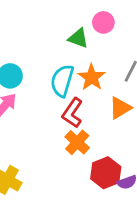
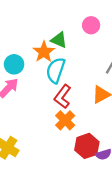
green triangle: (78, 38) -> (59, 40), moved
orange star: (92, 77) -> (44, 52), moved

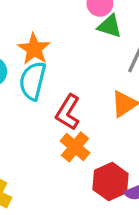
green triangle: (59, 40) -> (110, 26), moved
cyan semicircle: (56, 70) -> (33, 81), moved

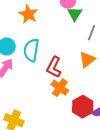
green triangle: (110, 26) -> (75, 14), turned 49
orange star: (34, 49) -> (28, 14), moved

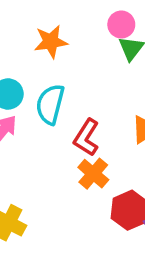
orange star: (28, 14) -> (51, 42), turned 30

